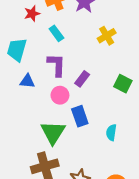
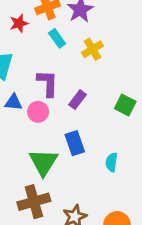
cyan rectangle: (56, 33) -> (57, 38), moved
yellow cross: (107, 36) -> (92, 49), moved
pink circle: (60, 95) -> (38, 112), moved

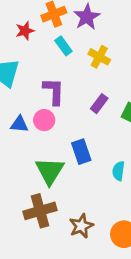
yellow cross: (92, 49) -> (99, 57), turned -30
purple rectangle: (78, 100) -> (99, 104), moved
blue triangle: (14, 102) -> (19, 124), moved

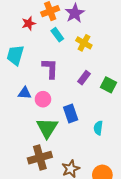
pink circle: (44, 120) -> (43, 99), moved

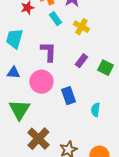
blue triangle: (25, 93) -> (13, 73), moved
pink circle: (43, 99) -> (41, 82), size x1.5
green triangle: (47, 128) -> (19, 110), moved
brown cross: (40, 158) -> (38, 139), turned -30

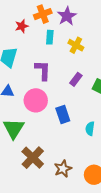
cyan rectangle: (55, 19) -> (50, 37), turned 40

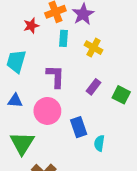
cyan semicircle: (90, 129) -> (99, 143), moved

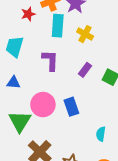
cyan rectangle: (64, 38) -> (58, 26), size x1.5
pink circle: (47, 111) -> (43, 105), moved
cyan semicircle: (99, 143) -> (101, 134), moved

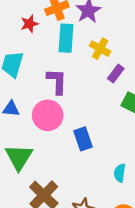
purple rectangle: (85, 70) -> (116, 73), moved
pink circle: (43, 105) -> (48, 115), moved

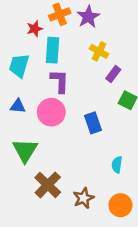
cyan rectangle: (66, 38) -> (52, 50), moved
blue rectangle: (83, 139) -> (93, 123), moved

